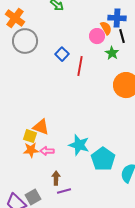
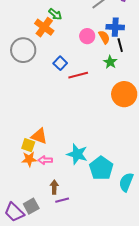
orange cross: (15, 18) -> (44, 27), moved
pink circle: (97, 36) -> (87, 36), moved
red line: (80, 66) -> (78, 75), turned 66

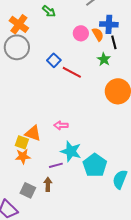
orange cross: (44, 27) -> (19, 24), moved
red line: (78, 75) -> (72, 72), turned 42
pink arrow: (45, 160) -> (61, 125), moved
purple line: (62, 200) -> (56, 165), moved
gray square: (31, 206) -> (28, 190), moved, turned -35

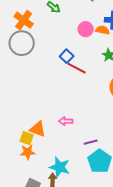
orange semicircle: (98, 34) -> (103, 30), turned -48
blue square: (54, 60) -> (67, 56), moved
cyan star: (71, 151) -> (60, 167), moved
purple line: (56, 165) -> (91, 142), moved

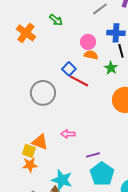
orange semicircle: (103, 30) -> (91, 55), moved
gray circle: (22, 43) -> (43, 93), moved

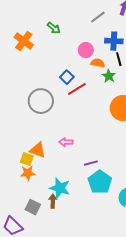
orange semicircle: (91, 55) -> (98, 63), moved
red line: (79, 81) -> (77, 89), turned -60

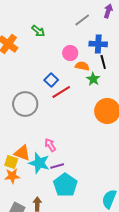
pink arrow: (66, 142) -> (50, 145), turned 56
purple line: (91, 163) -> (57, 166), moved
cyan pentagon: (100, 182) -> (65, 185), moved
cyan star: (60, 188) -> (39, 163), moved

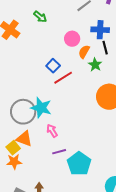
orange semicircle: (82, 66) -> (84, 52), turned -72
gray circle: (25, 104) -> (23, 112), moved
yellow square: (11, 162) -> (13, 148), turned 32
cyan star: (39, 163) -> (41, 108), moved
cyan pentagon: (65, 185) -> (79, 164), moved

